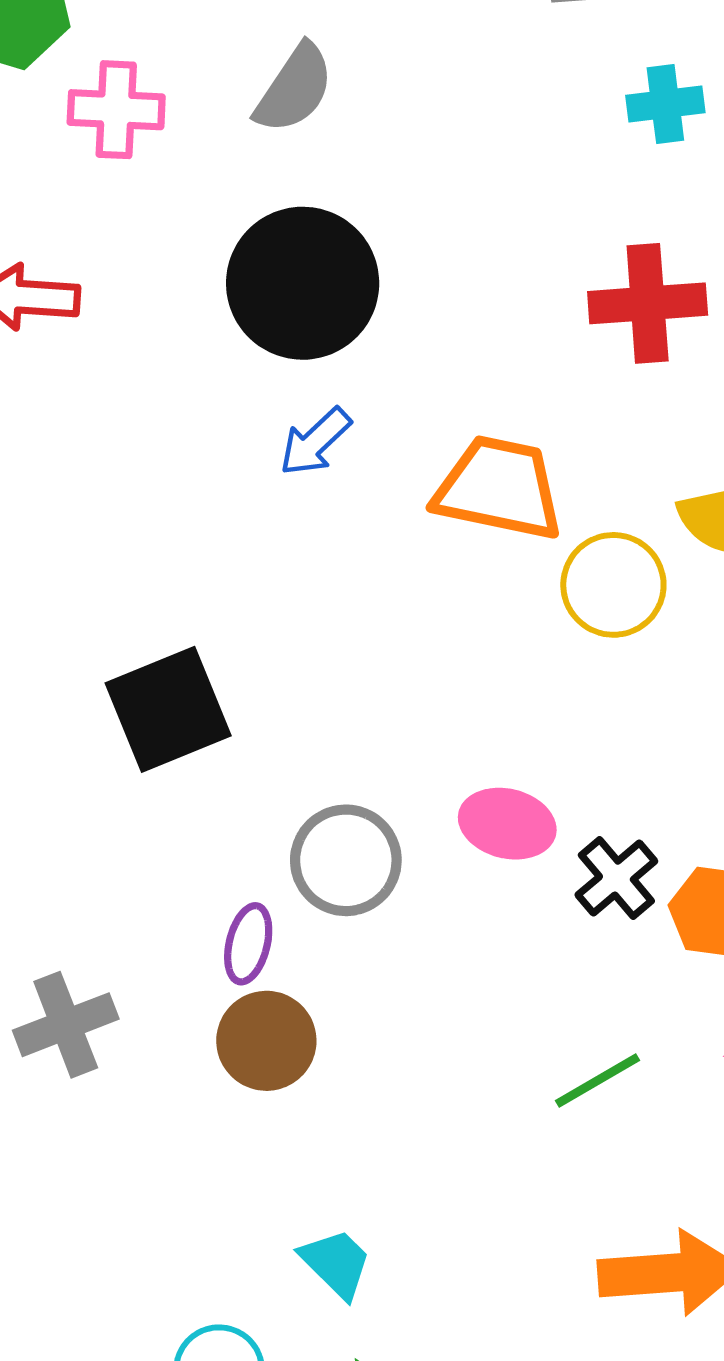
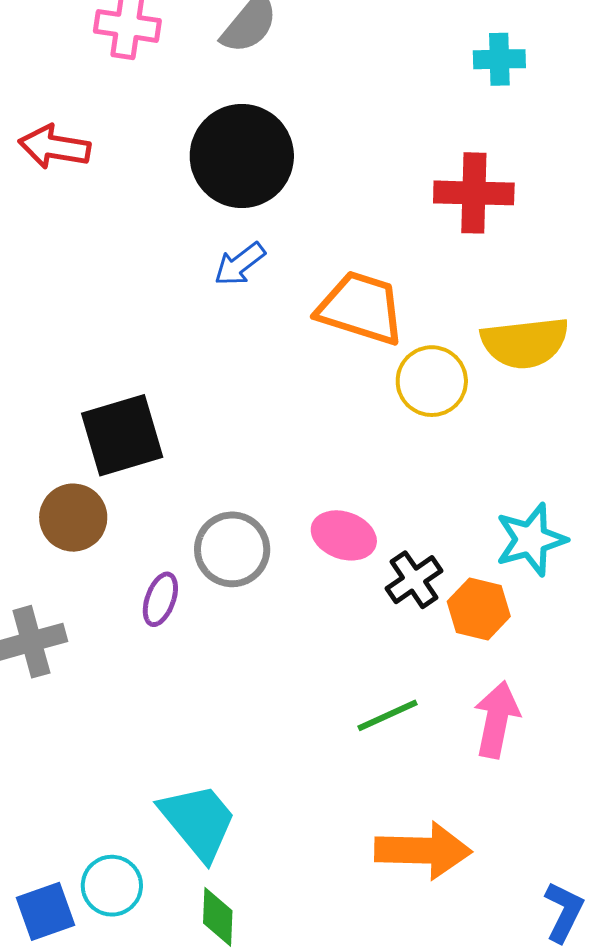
brown circle: (266, 1041) -> (73, 518), moved
cyan trapezoid: (336, 1263) -> (198, 821), size x1.6

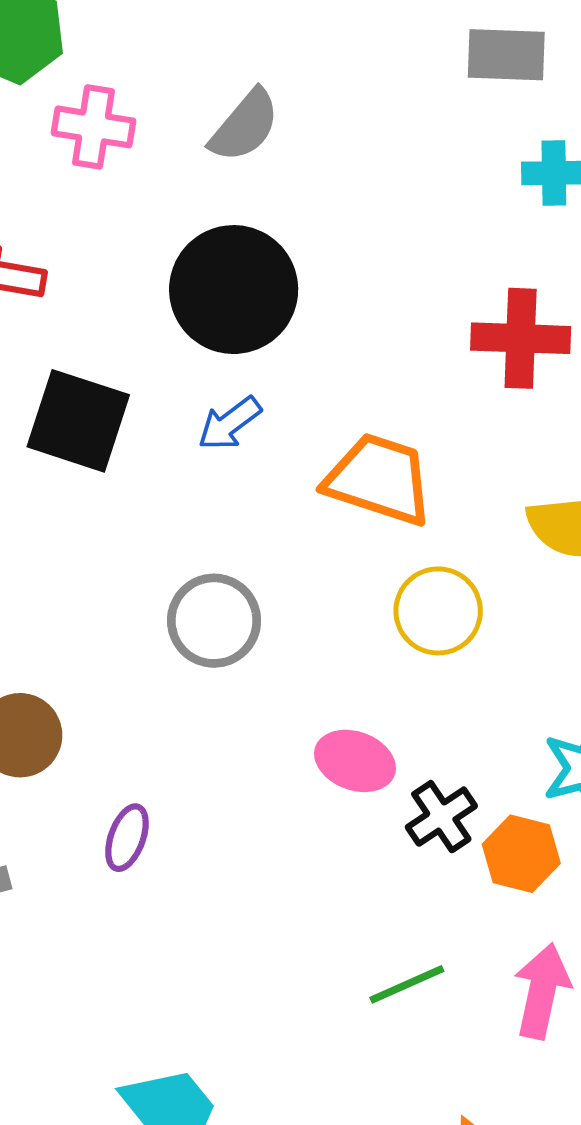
yellow circle: (432, 381) -> (438, 611), moved
black square: (122, 435) -> (78, 421), moved, turned 34
gray circle: (232, 549) -> (214, 621), moved

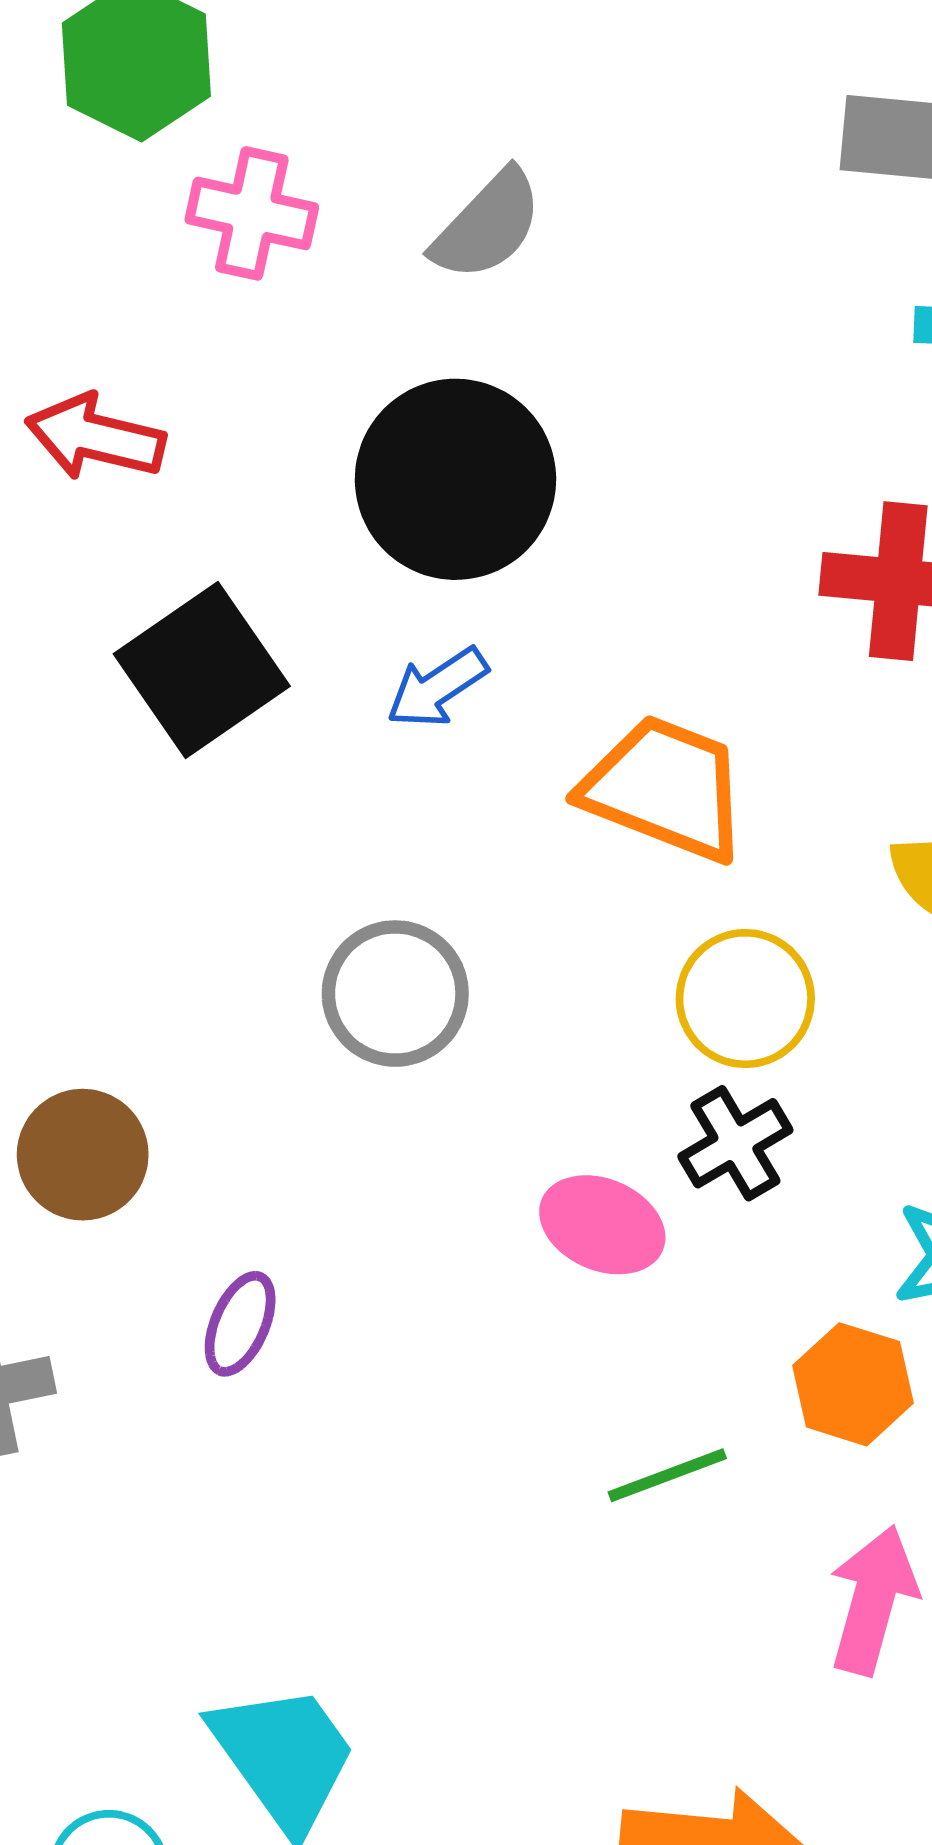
black square: (78, 421) -> (202, 670), turned 34
black cross: (441, 817) -> (735, 1143), moved
green line: (407, 984) -> (667, 1475), moved

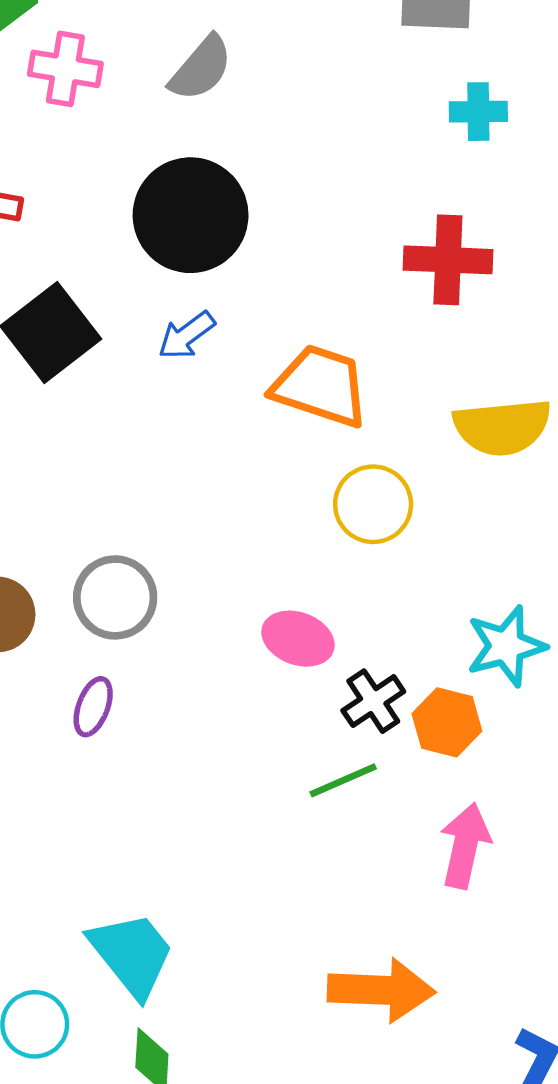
gray circle: (395, 994) -> (115, 597), moved
black cross: (735, 1143) -> (373, 701), moved

